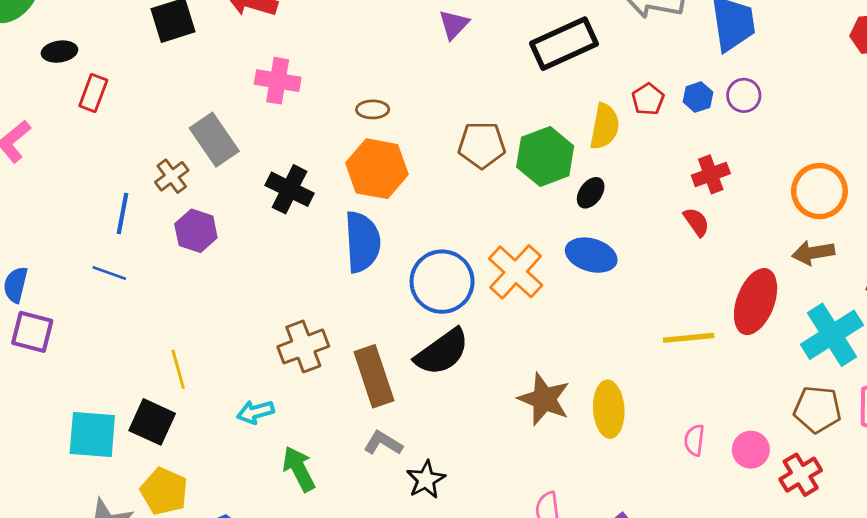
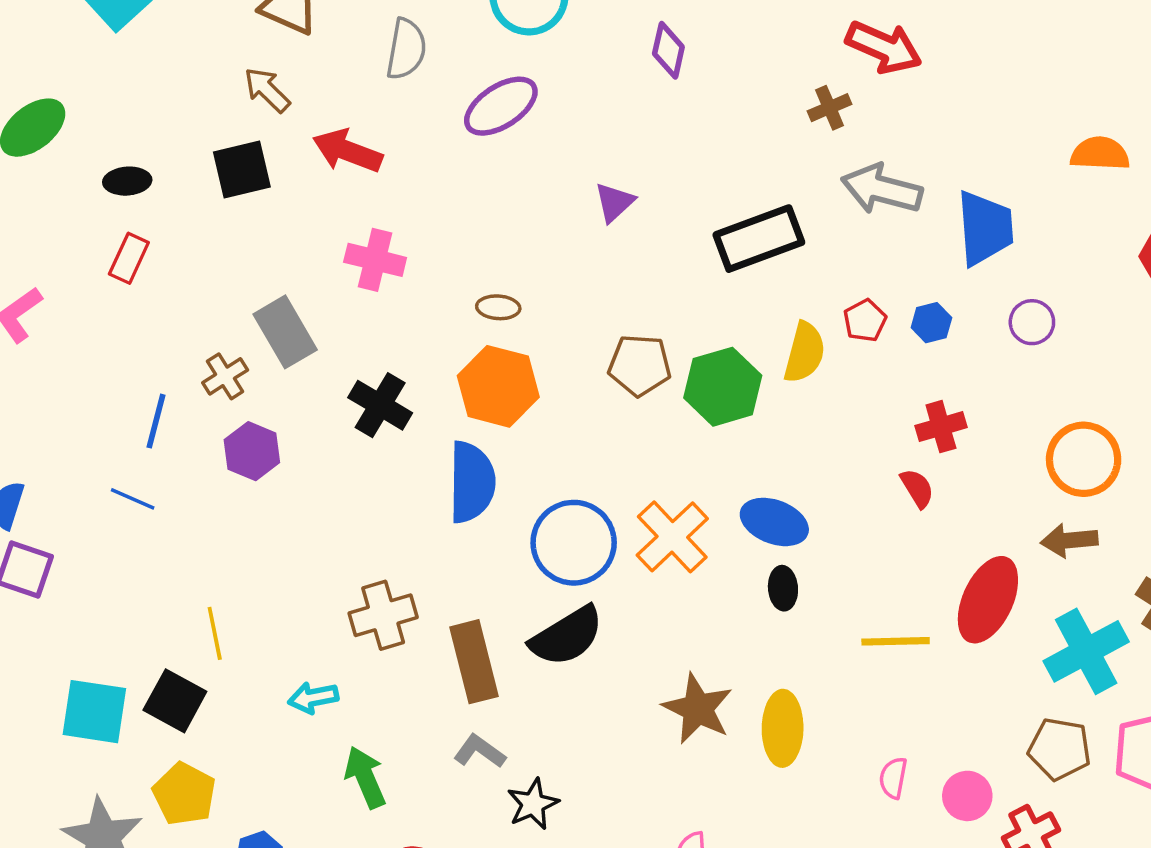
black ellipse: (59, 52) -> (127, 181), moved
purple circle: (744, 95) -> (1032, 322), moved
black ellipse: (591, 193) -> (783, 588), moved, turned -44

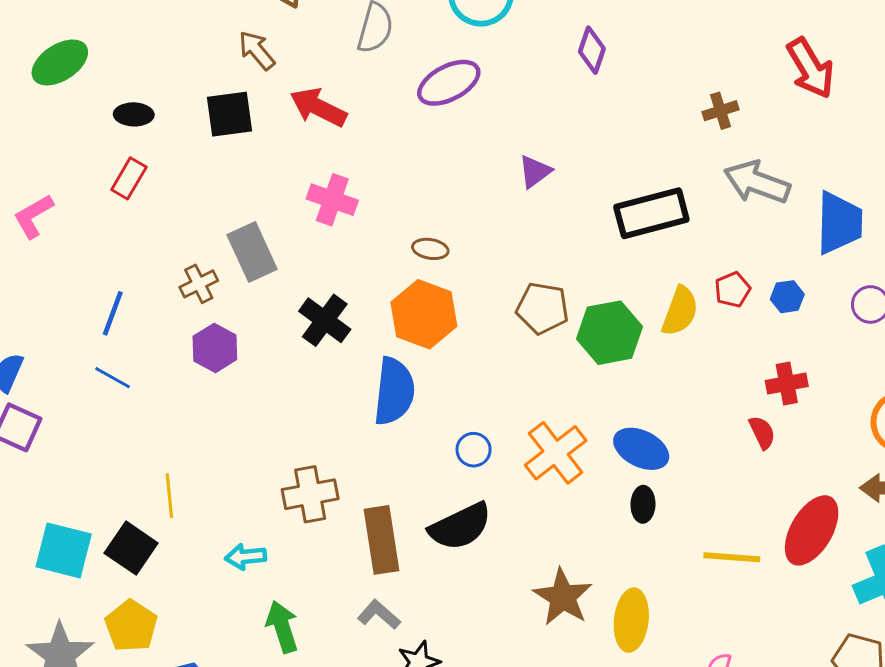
red arrow: (884, 47) -> (810, 68), moved, turned 30
blue line: (156, 421) -> (113, 313), moved
blue circle: (574, 543) -> (474, 450), size x0.5

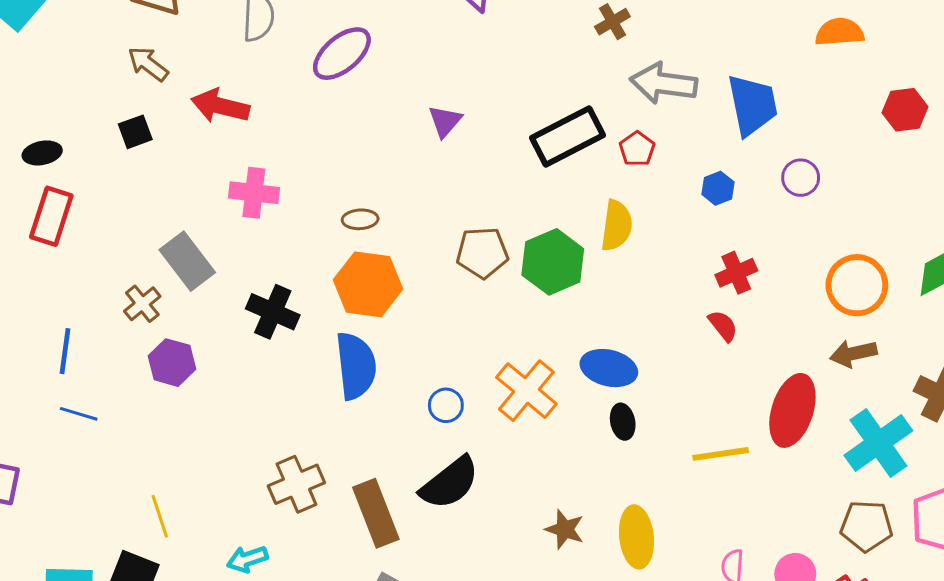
black square: (230, 114) -> (135, 132), size x0.7
red rectangle: (129, 178) -> (51, 216), size x1.4
red pentagon: (732, 290) -> (637, 149), moved
brown star: (563, 597) -> (565, 529), size x0.7

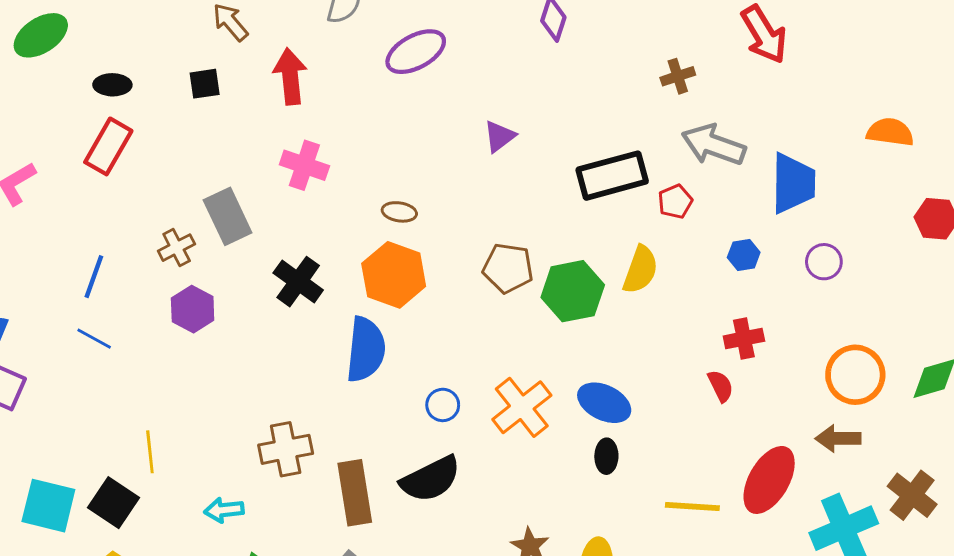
red arrow: (220, 106) -> (290, 76), turned 58

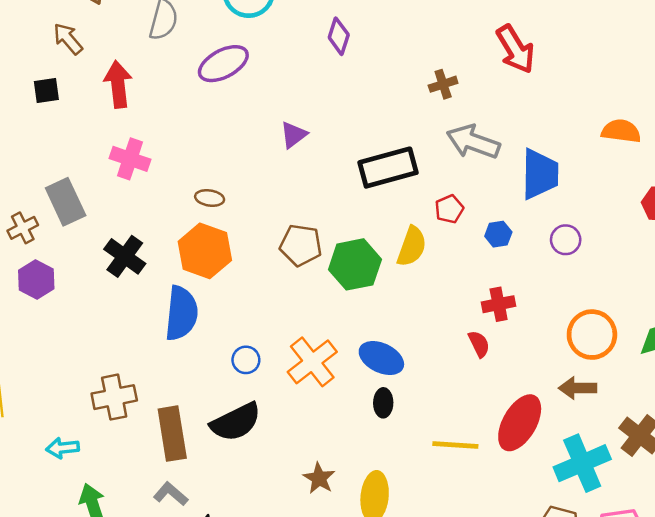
red pentagon: (675, 201) -> (449, 209), moved

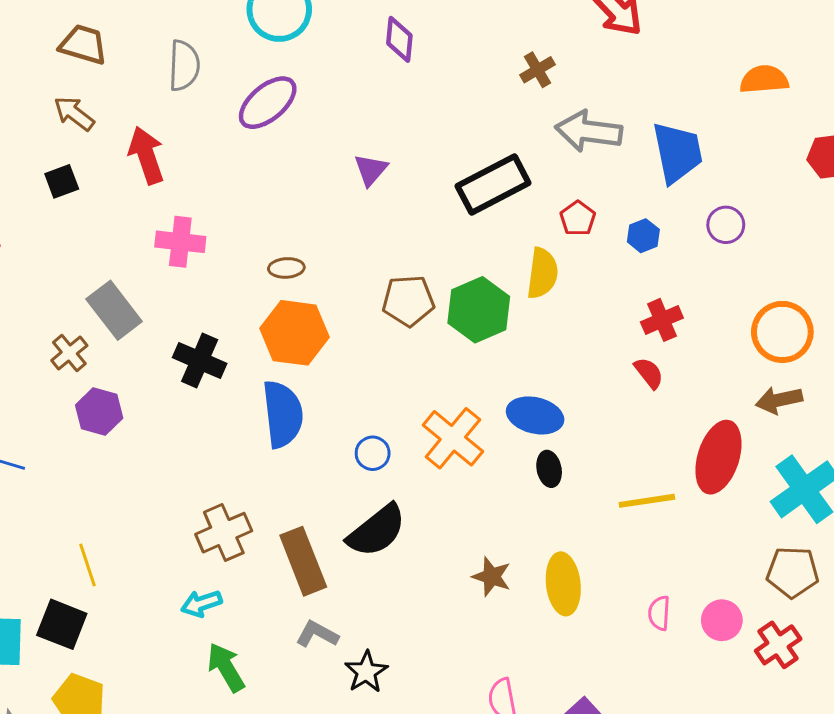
cyan arrow: (62, 448) -> (201, 603), moved

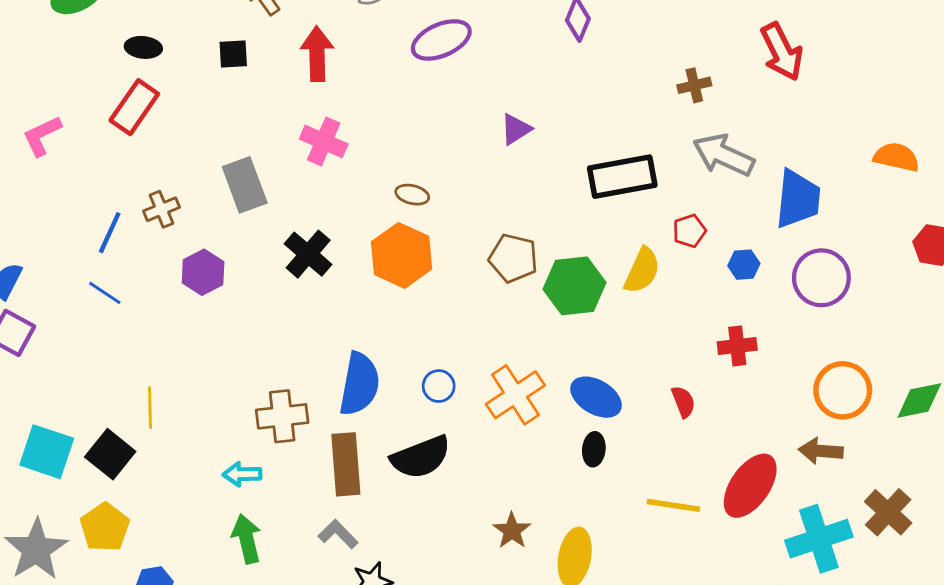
purple circle: (726, 225) -> (821, 278), size x1.6
brown cross: (69, 353) -> (161, 209), moved
red semicircle: (649, 373) -> (683, 402), moved
blue semicircle: (283, 414) -> (359, 384), moved

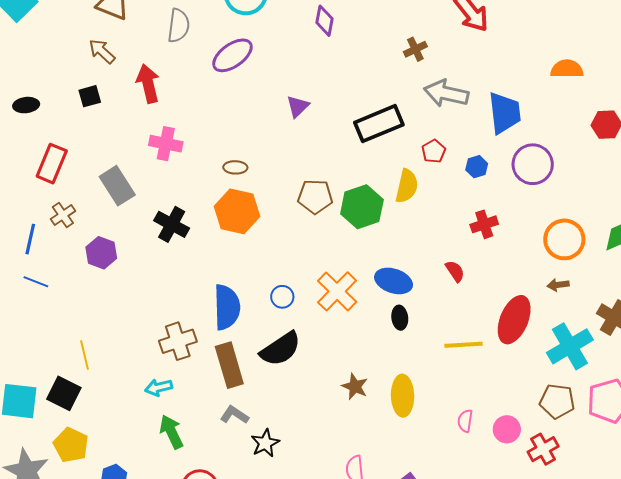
red rectangle: (134, 107) -> (52, 164), moved
brown arrow: (821, 451) -> (558, 285), size x0.7

